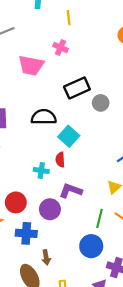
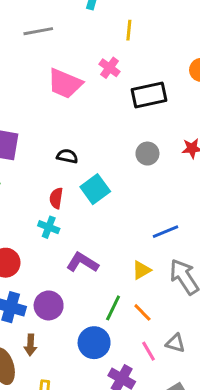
black rectangle: (77, 88) -> (149, 95), moved
black semicircle: (44, 117) -> (67, 156), size x0.6
red semicircle: (60, 160) -> (56, 198), moved
purple circle: (50, 209) -> (49, 305), moved

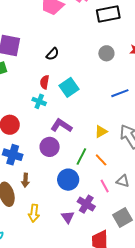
black semicircle: (67, 156) -> (53, 54), turned 120
cyan square: (95, 189) -> (69, 87), moved
blue line: (166, 232) -> (120, 93), moved
purple circle: (49, 305) -> (50, 147), moved

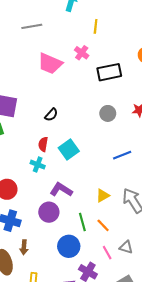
green line: (81, 157) -> (82, 222), turned -42

